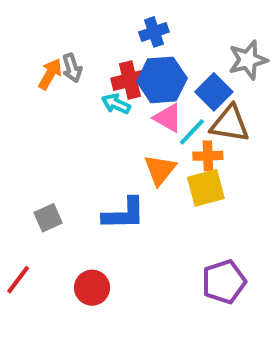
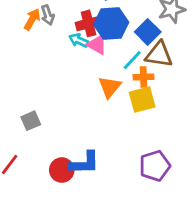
pink triangle: (168, 118) -> (97, 45), moved
blue L-shape: (124, 214) -> (84, 163), moved

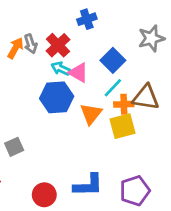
red cross: (89, 23) -> (58, 45), moved, turned -30
blue hexagon: (111, 23) -> (57, 97), moved
blue square: (148, 32) -> (113, 60), moved
brown triangle: (159, 54) -> (146, 97), moved
blue L-shape: (84, 163) -> (88, 185), moved

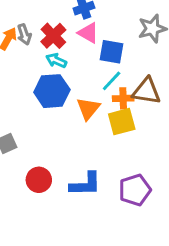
blue square: (113, 60) -> (112, 52), turned -35
pink triangle: (79, 73) -> (88, 33), moved
red circle: (44, 195) -> (39, 180), moved

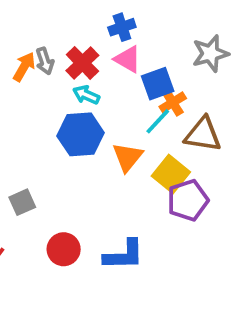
blue square: (112, 52) -> (158, 84), turned -30
orange cross: (123, 98) -> (173, 102), moved, turned -30
yellow square: (122, 122) -> (171, 174), turned -36
purple pentagon: (135, 190) -> (188, 200), moved

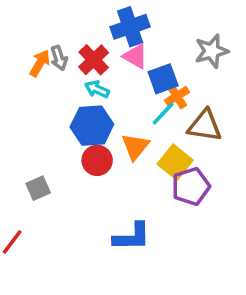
blue cross: (122, 27) -> (130, 27), size x1.5
red circle: (64, 249) -> (97, 160), moved

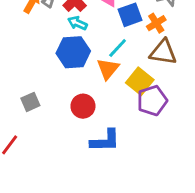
orange cross: (177, 96) -> (156, 23), moved
cyan line: (163, 114) -> (118, 48), moved
red circle: (97, 160) -> (83, 106), moved

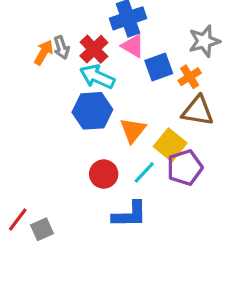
cyan arrow: (77, 23) -> (97, 77), size x1.5
cyan line: (118, 48) -> (144, 172), moved
gray square: (30, 102) -> (42, 229), moved

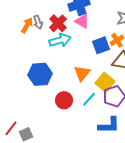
blue square: (159, 67) -> (101, 45), moved
cyan arrow: (97, 77) -> (60, 40), turned 140
blue hexagon: (92, 111) -> (40, 74), moved
blue L-shape: (130, 215) -> (109, 125), moved

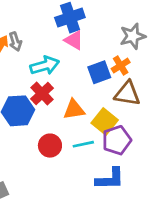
red cross: (58, 23) -> (42, 94), moved
orange triangle: (82, 73) -> (74, 110), turned 42
cyan line: (89, 99) -> (83, 144), turned 35

